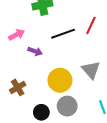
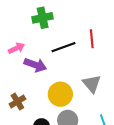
red line: (91, 25) -> (92, 39), turned -30
purple arrow: (35, 51) -> (35, 65), size x1.5

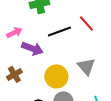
red line: (92, 39) -> (86, 23), turned -36
brown cross: (17, 102) -> (14, 74), moved

